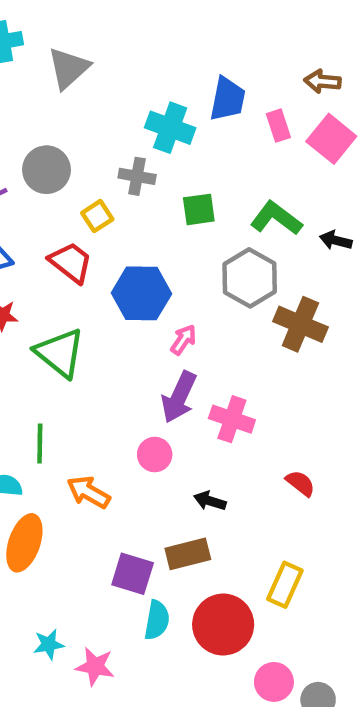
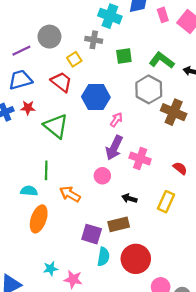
red semicircle: (300, 483) -> (180, 168), moved
yellow rectangle: (285, 585) -> (166, 202), moved

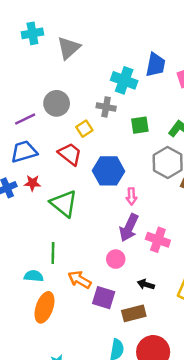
pink arrow: (116, 120) -> (131, 196), turned 144
purple square: (92, 234) -> (104, 298), moved

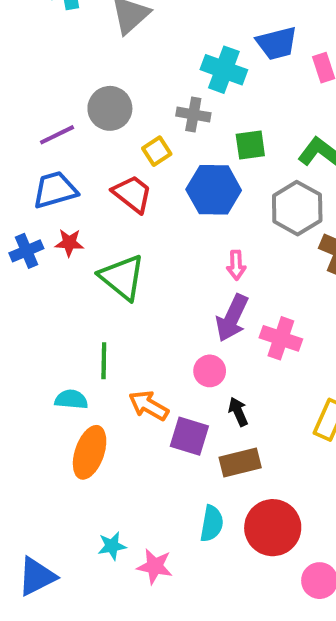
blue trapezoid: (156, 65) -> (277, 43), turned 65
blue hexagon: (108, 171) -> (214, 190), moved
black arrow: (146, 284) -> (238, 412), moved, turned 49

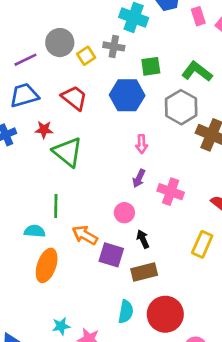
yellow square: (157, 151) -> (86, 56), moved
red star: (69, 243) -> (44, 130), moved
purple arrow: (232, 318) -> (139, 178), size x0.6

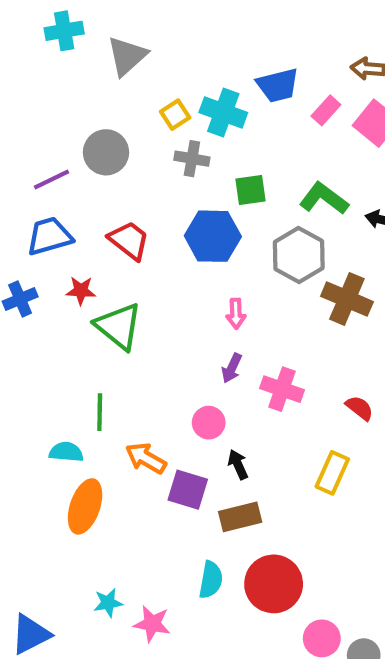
pink rectangle: (198, 16) -> (326, 110), turned 60
yellow square: (86, 56) -> (175, 115), moved

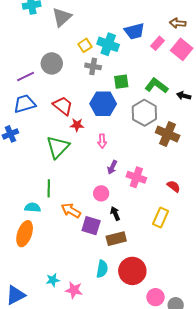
red star: (81, 291) -> (77, 125), moved
pink arrow: (236, 314) -> (102, 141), moved
green triangle: (119, 326) -> (58, 147), turned 35
orange ellipse: (85, 506) -> (25, 234), moved

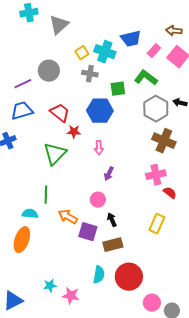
green L-shape: (157, 86) -> (146, 78), moved
gray hexagon: (144, 113) -> (156, 109), moved
pink cross: (136, 177) -> (156, 175), moved, turned -30

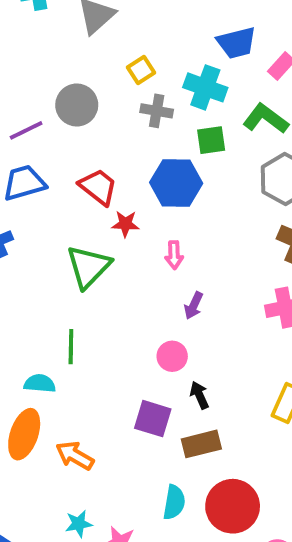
cyan cross: (105, 52) -> (205, 87), moved
orange arrow: (68, 217) -> (75, 456), moved

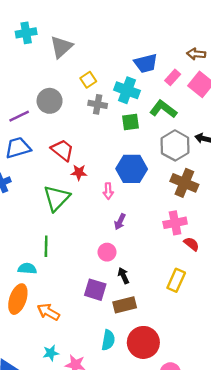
blue hexagon: (176, 183) -> (132, 169), moved

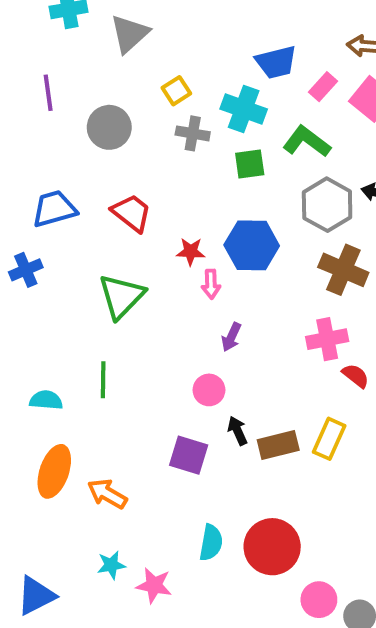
purple line: (19, 116) -> (48, 93), moved, turned -72
red star: (79, 172) -> (191, 252), moved
cyan semicircle: (27, 269) -> (46, 400), moved
brown rectangle: (125, 305) -> (278, 445), moved

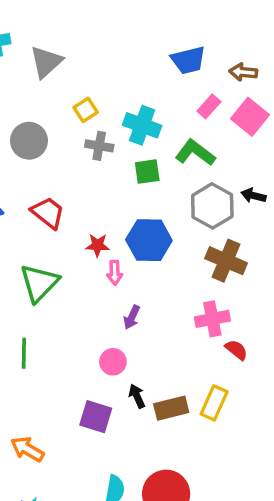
blue trapezoid: (276, 62) -> (188, 60), moved

